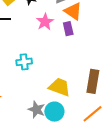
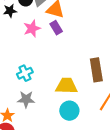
pink star: (45, 22) -> (32, 28), turned 30
gray star: (37, 110) -> (26, 99), moved

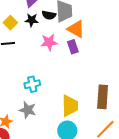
yellow trapezoid: (66, 86) -> (70, 106), turned 75

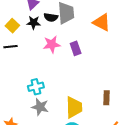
orange triangle: (76, 29) -> (102, 22), moved
brown rectangle: (103, 97) -> (107, 98), size x0.6
gray star: (28, 110) -> (40, 107), moved

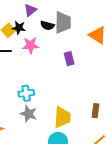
black star: (34, 23) -> (19, 28), moved
pink star: (52, 44) -> (31, 45), moved

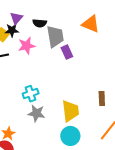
purple triangle: (30, 10) -> (16, 18), moved
gray trapezoid: (63, 22) -> (55, 37), moved

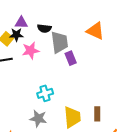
purple triangle: (16, 18) -> (21, 23), turned 48
cyan cross: (31, 94) -> (45, 93), moved
brown rectangle: (102, 99) -> (97, 114), moved

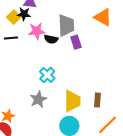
black semicircle: (44, 28) -> (51, 39), moved
cyan cross: (45, 93) -> (47, 75), turned -35
gray star: (38, 118) -> (38, 99), turned 30

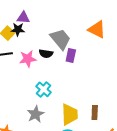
gray trapezoid: (66, 25) -> (60, 39), turned -35
pink star: (37, 31) -> (28, 59), moved
purple rectangle: (76, 42) -> (71, 55), turned 32

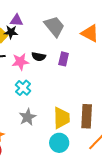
gray trapezoid: (60, 39) -> (54, 26), moved
cyan cross: (44, 89) -> (23, 88), moved
brown rectangle: (95, 112) -> (87, 116), size x1.6

